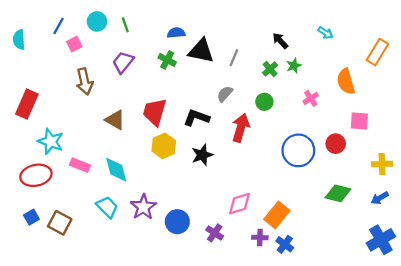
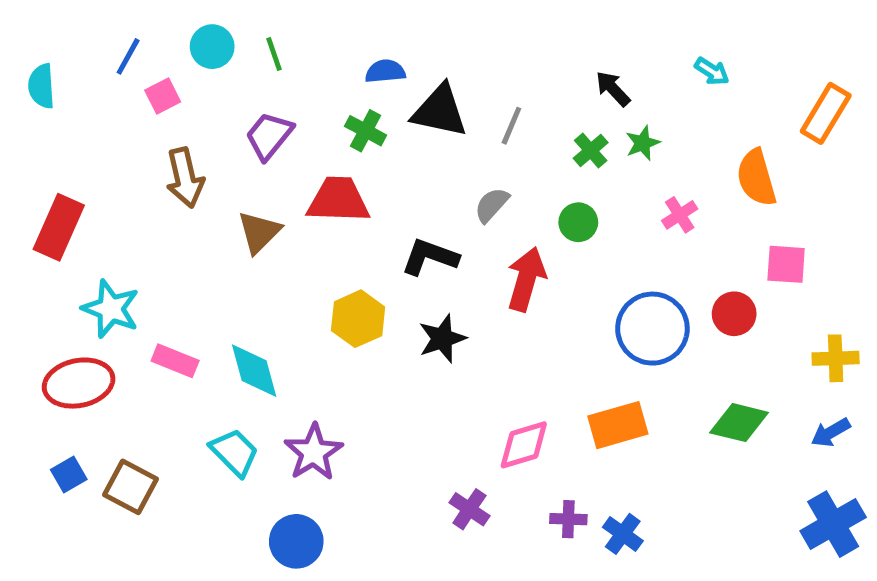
red trapezoid: (155, 112) -> (338, 200), moved, turned 76
brown triangle: (115, 120) -> (259, 232), moved, turned 45
orange rectangle: (277, 215) -> (618, 425), moved, turned 35
blue circle: (177, 222) -> (296, 541), moved

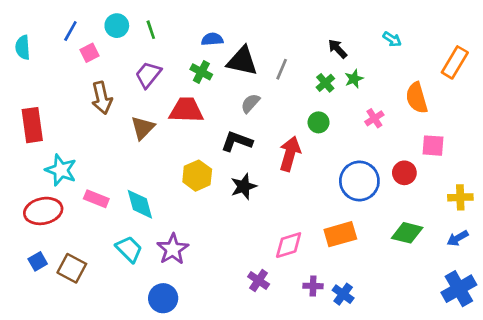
gray semicircle: (492, 205) -> (250, 103), moved
red rectangle: (59, 227) -> (32, 125), turned -32

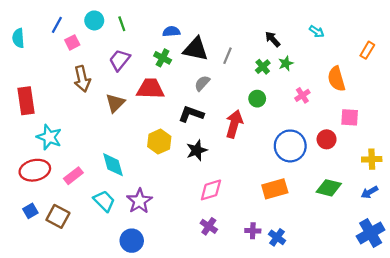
orange rectangle: (455, 62) -> (367, 50), size x0.7
pink rectangle: (96, 199) -> (73, 176), moved, turned -60
pink diamond: (289, 245) -> (211, 190), moved

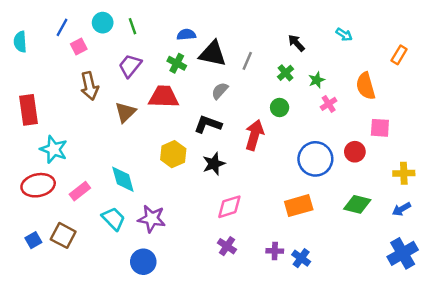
green star: (286, 63) -> (317, 80), moved
purple star: (139, 201) -> (152, 219), turned -30
blue square: (30, 211) -> (33, 240), moved

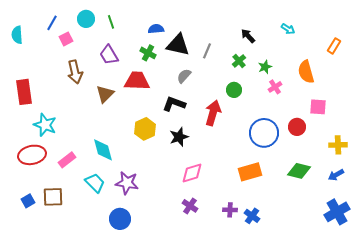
purple trapezoid: (130, 66) -> (109, 55), turned -70
brown square: (63, 235) -> (53, 197), turned -30

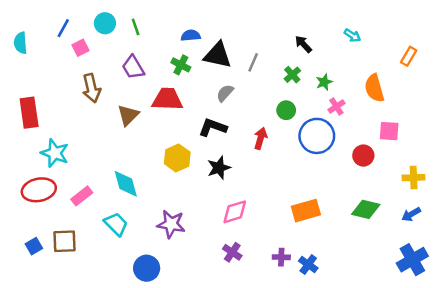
red arrow: (213, 113) -> (260, 138), size x0.7
blue circle: (264, 133) -> (317, 136), moved
purple star: (127, 183) -> (171, 224), moved

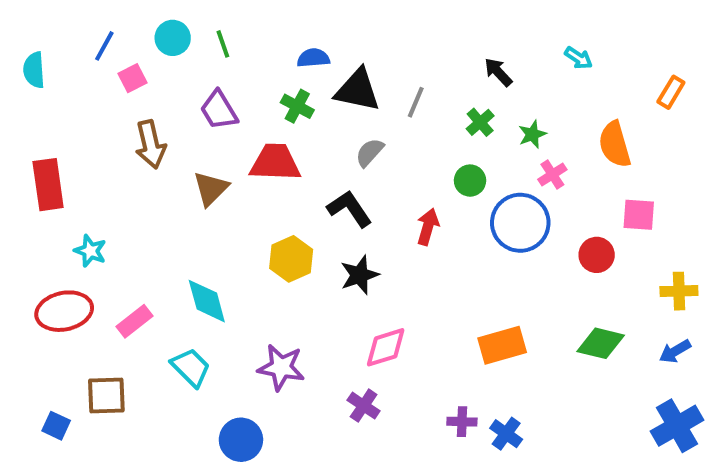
black L-shape: (213, 127) -> (349, 209), turned 36
cyan star: (55, 153) -> (90, 251), size x0.7
blue square: (34, 246) -> (56, 426), moved, turned -35
purple cross: (232, 252) -> (364, 406), moved

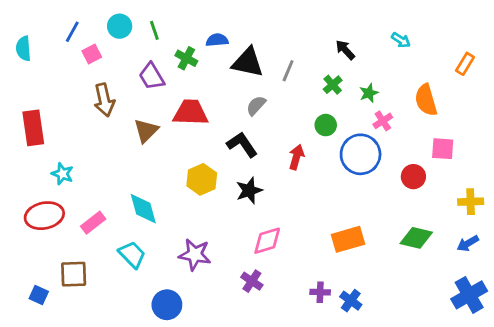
green cross: (297, 106) -> (186, 58), moved

